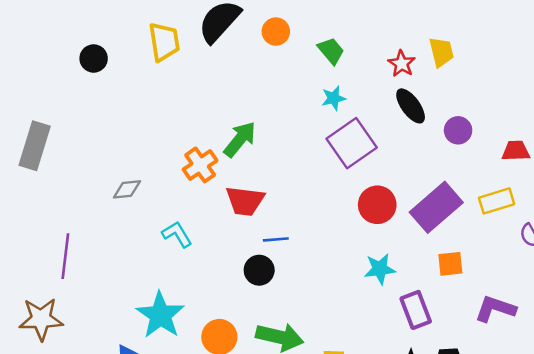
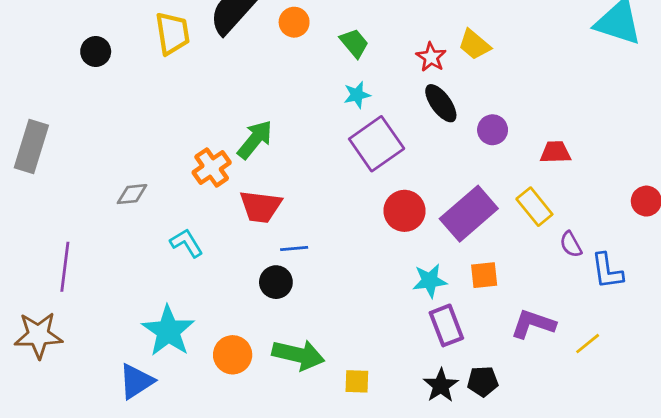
yellow trapezoid: (441, 52) -> (474, 45), turned 144
yellow rectangle: (497, 201) -> (534, 207), turned 68
cyan star: (380, 269) -> (430, 281), moved

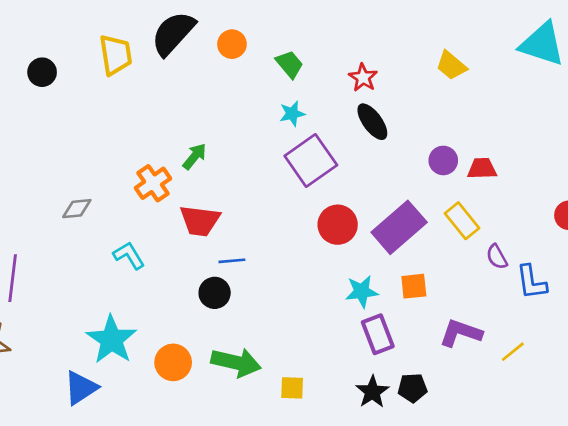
yellow trapezoid: (474, 45) -> (451, 66), moved
purple circle: (493, 130) -> (443, 160), moved
green arrow: (255, 140) -> (195, 156), size x0.7

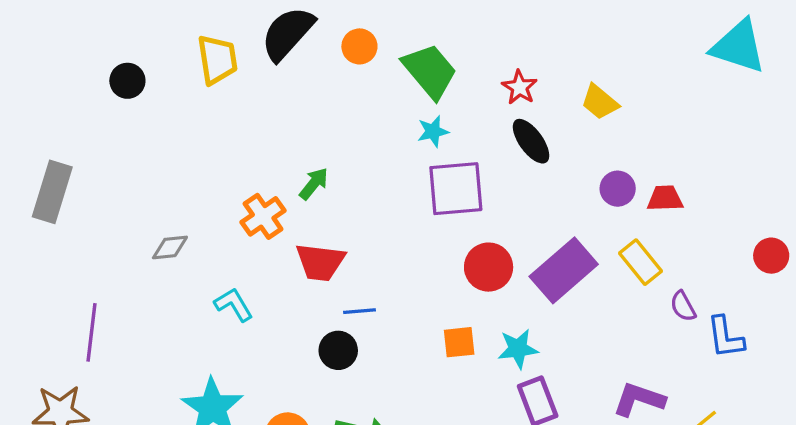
green trapezoid: (289, 64) -> (430, 71), size x1.6
yellow trapezoid: (451, 66) -> (600, 102), moved
purple square: (311, 160) -> (456, 189), turned 30
orange square: (414, 286) -> (459, 342), moved

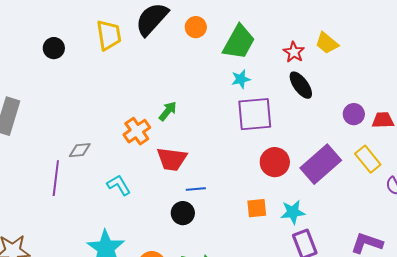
green trapezoid: (430, 71) -> (239, 42), turned 69
yellow trapezoid: (600, 102) -> (327, 43), moved
purple line: (91, 332) -> (56, 178), moved

